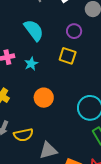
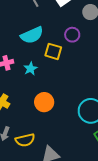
cyan semicircle: (34, 30) -> (32, 35), turned 105
yellow square: (68, 56) -> (53, 51), moved

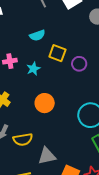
cyan semicircle: (32, 35) -> (37, 35), size x0.7
purple circle: (72, 35) -> (79, 64), moved

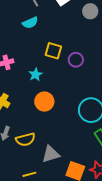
cyan semicircle: (37, 35) -> (30, 23), moved
cyan star: (33, 69) -> (35, 74), moved

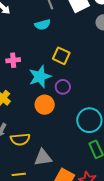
purple circle: (76, 60) -> (63, 87), moved
cyan star: (35, 74) -> (40, 77), size x1.6

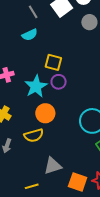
purple circle: (63, 87) -> (59, 82), moved
yellow semicircle: (20, 139) -> (34, 135), moved

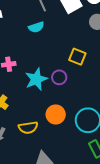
yellow square: (53, 62) -> (77, 57), moved
orange circle: (45, 113) -> (56, 114), moved

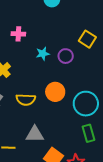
cyan star: (36, 79) -> (43, 54), size x0.6

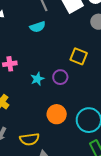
yellow semicircle: (26, 100) -> (29, 139), moved

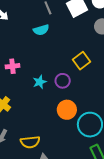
yellow square: (79, 56) -> (81, 61), turned 30
orange circle: (57, 114) -> (67, 110), moved

